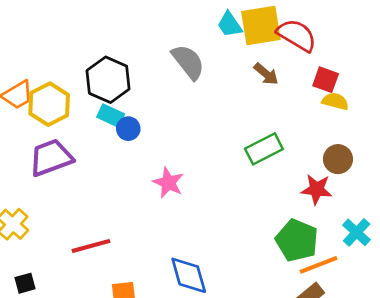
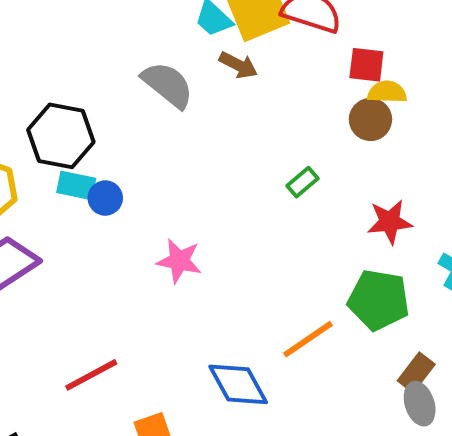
brown arrow: (266, 74) -> (238, 65), moved
green rectangle: (264, 149) -> (303, 182), size x0.6
brown circle: (338, 159) -> (370, 119), moved
orange line: (319, 265) -> (308, 339), moved

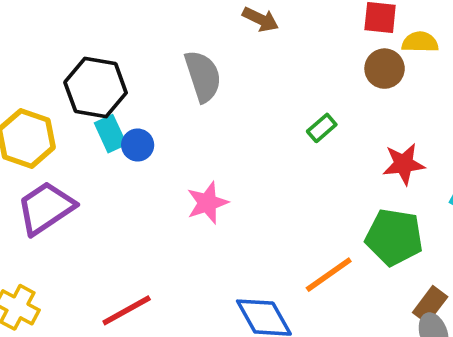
gray semicircle: (168, 85) -> (203, 76), moved, turned 34
yellow semicircle: (387, 92) -> (420, 42), moved
cyan rectangle: (76, 185) -> (110, 134), turned 54
pink star: (179, 261) -> (207, 203), turned -30

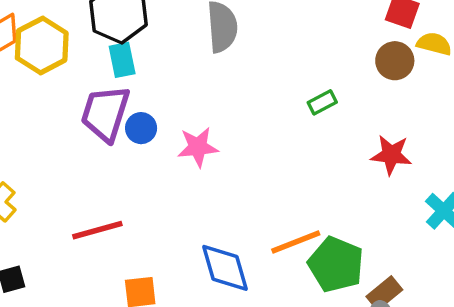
blue circle: (138, 145) -> (141, 128), moved
purple trapezoid: (46, 208) -> (105, 113), moved, turned -52
green pentagon: (394, 237) -> (336, 264), moved

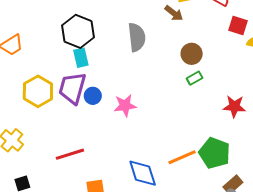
yellow hexagon: (42, 45) -> (38, 91), moved
brown circle: (395, 61) -> (192, 54), moved
green pentagon: (336, 264) -> (214, 153), moved

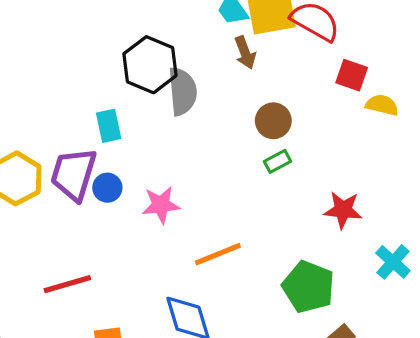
brown arrow: (174, 13) -> (245, 53), turned 30
black hexagon: (78, 31) -> (150, 65), moved
cyan rectangle: (81, 58) -> (109, 126), moved
orange line: (182, 157) -> (218, 254), moved

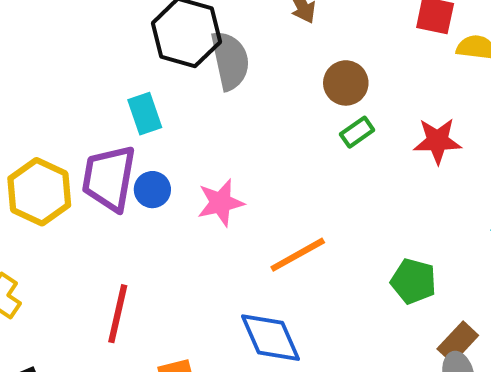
red star: (343, 210) -> (437, 141), moved
red line: (67, 284) -> (118, 314), turned -54
green pentagon: (308, 287) -> (413, 281), size x0.7

